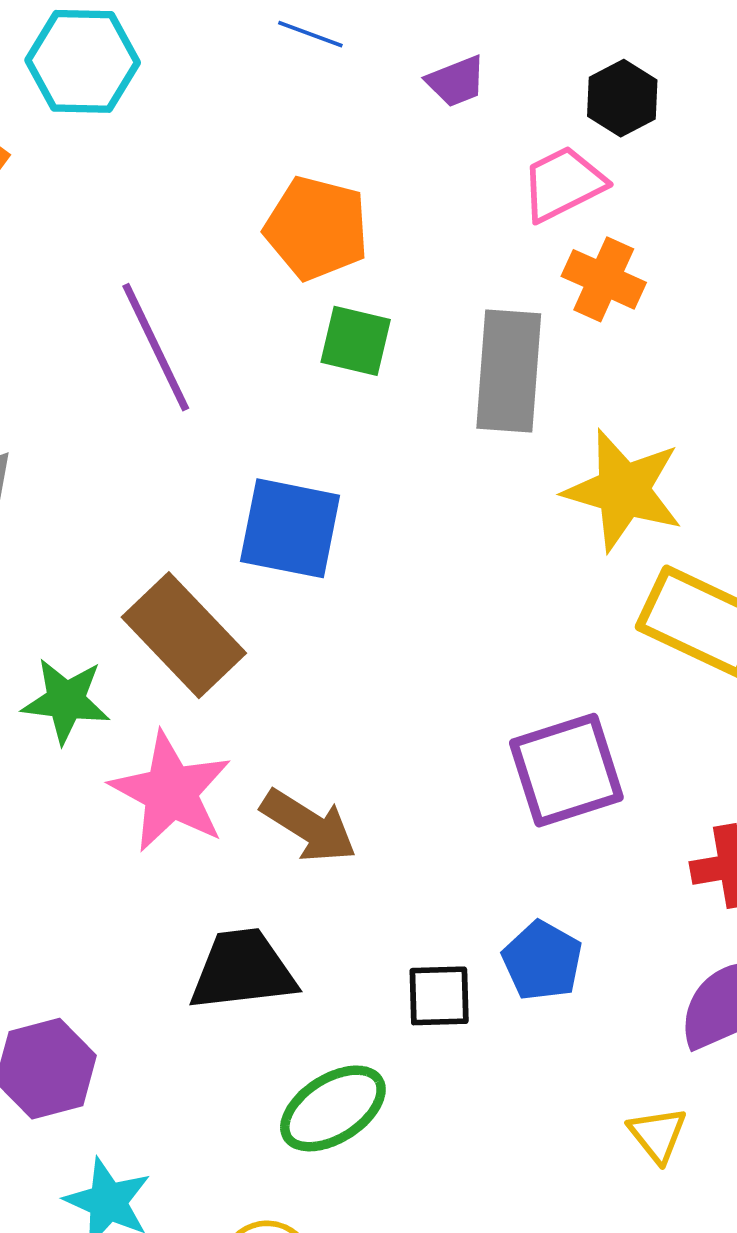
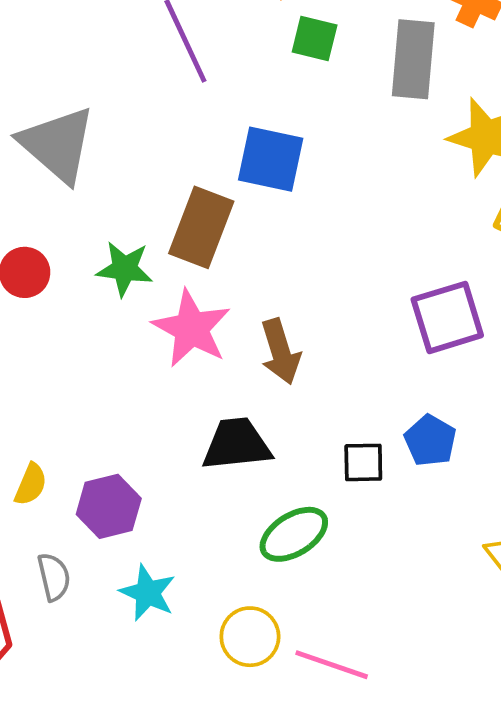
brown rectangle: (184, 635) -> (201, 227), turned 64
brown arrow: (309, 826) -> (280, 352), turned 40

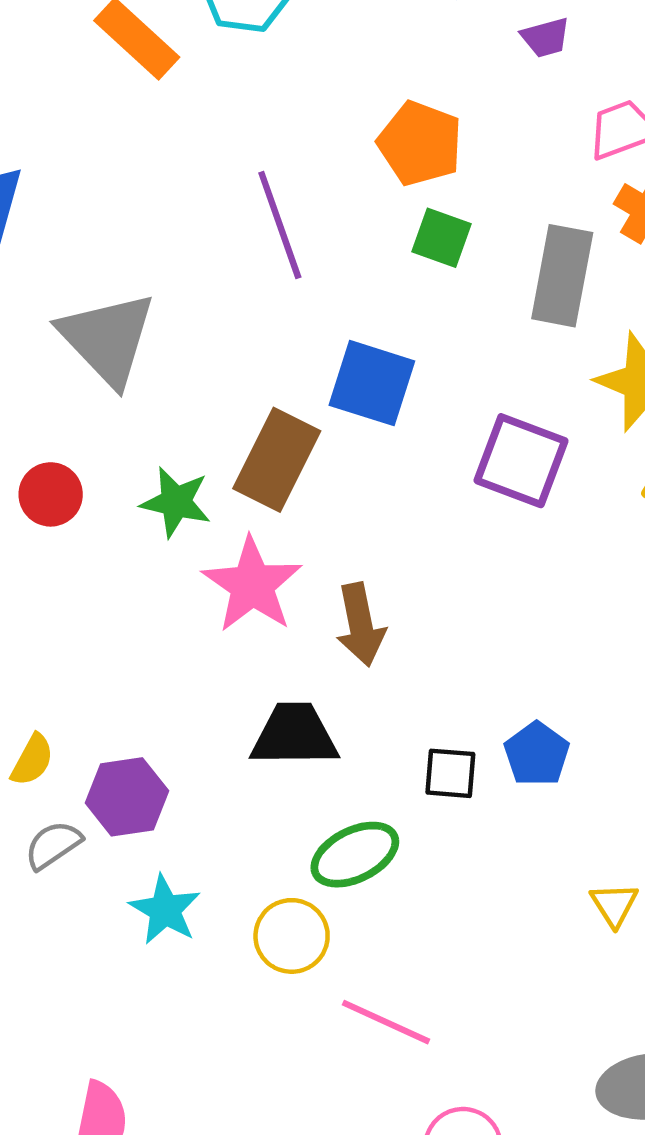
purple square: (447, 317) -> (521, 461), moved, turned 32
gray semicircle: (54, 577) -> (53, 845), moved, turned -117
yellow circle: (250, 637) -> (292, 936), moved

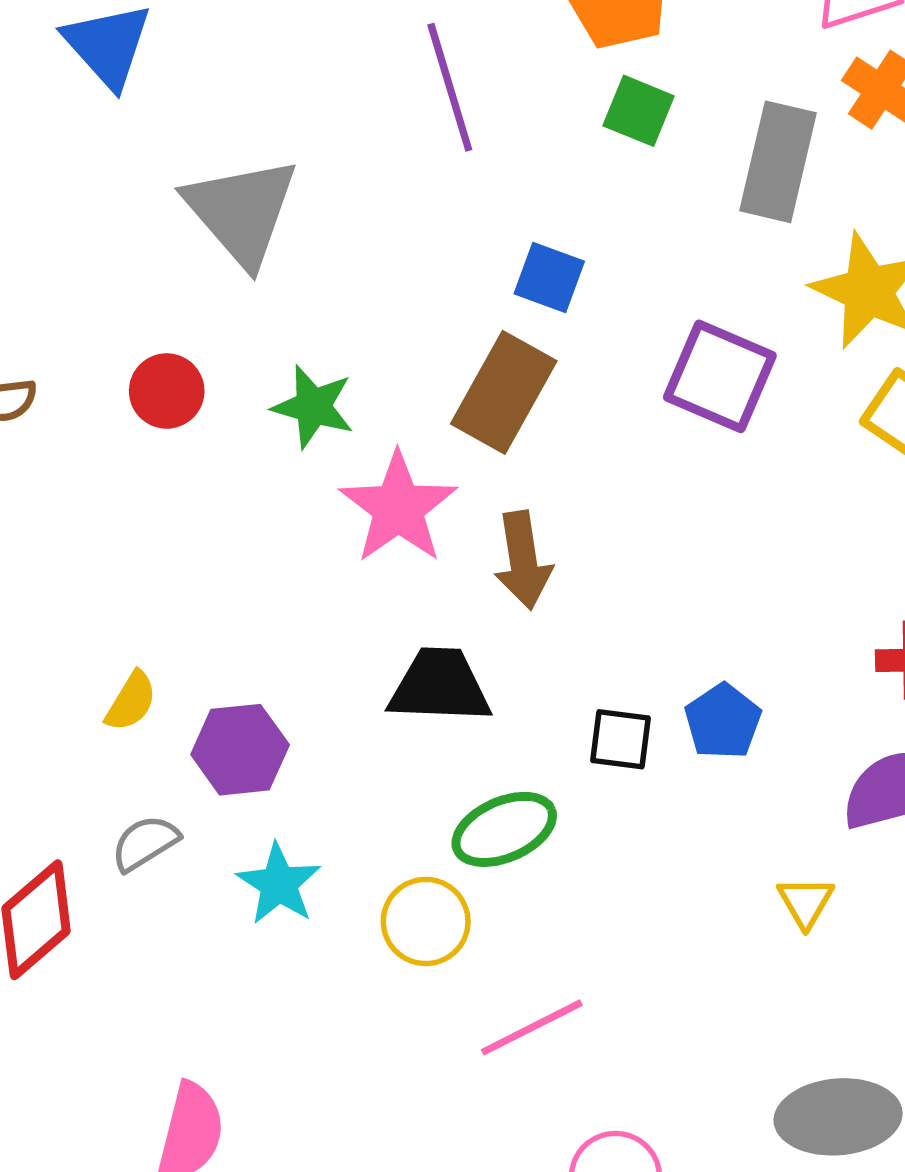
blue square: (372, 383) -> (549, 277), size x0.7
brown rectangle: (277, 460) -> (504, 392), moved
gray semicircle: (53, 845) -> (145, 843), moved
pink line: (386, 1022) -> (532, 1027), turned -54

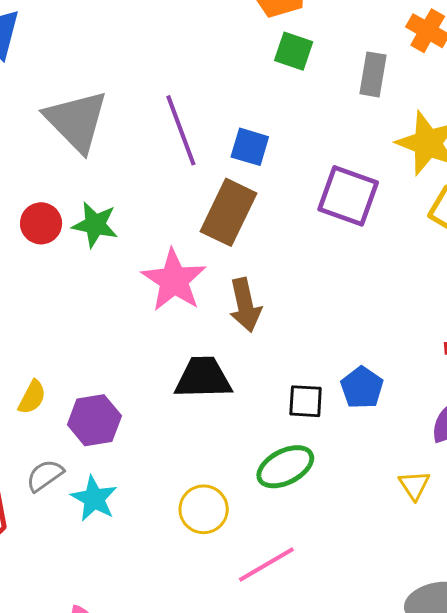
purple line: (450, 87) -> (181, 130), moved
gray rectangle: (778, 162) -> (373, 74), size x0.7
green star: (313, 407) -> (95, 225), moved
green ellipse: (504, 829) -> (285, 467), moved
cyan star: (279, 884) -> (94, 498), moved

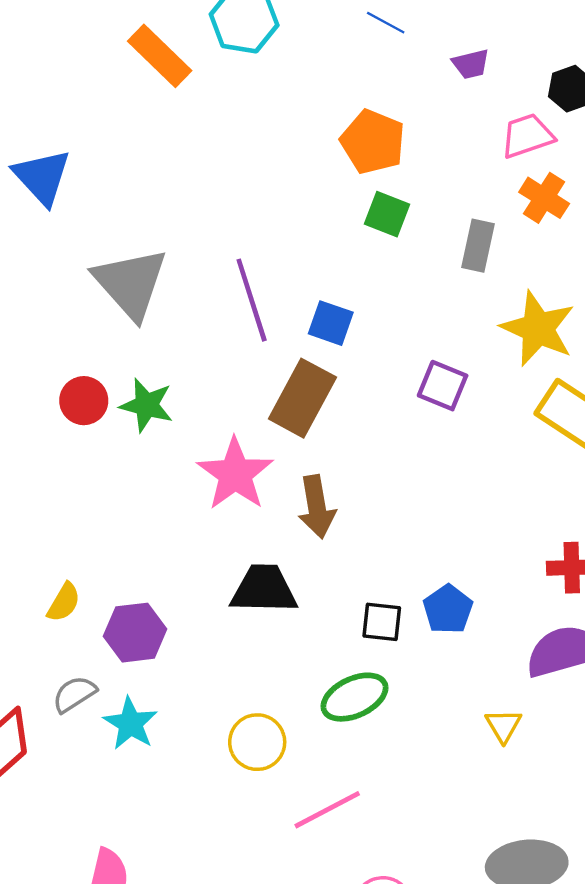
purple square: (348, 196) -> (443, 386), size x0.7

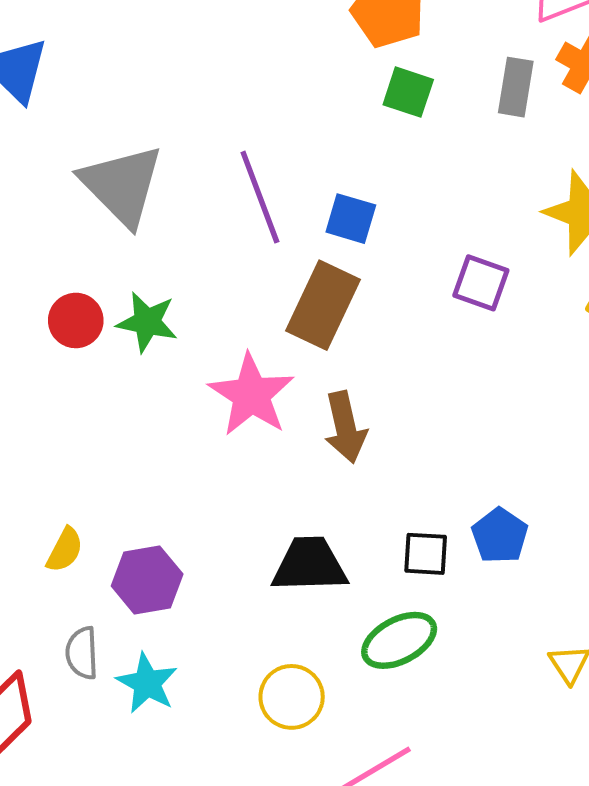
gray rectangle: (478, 246) -> (516, 87), moved
black trapezoid: (264, 589) -> (310, 565), moved
gray semicircle: (74, 694) -> (82, 653), turned -57

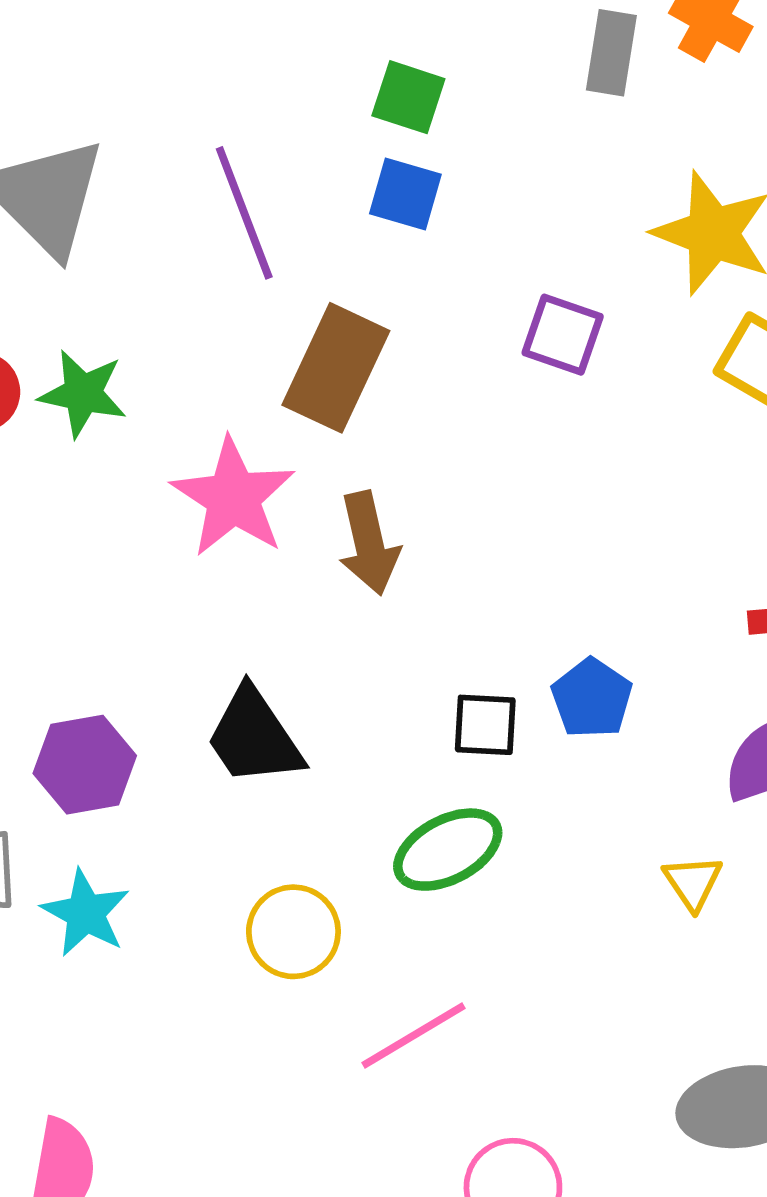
green square: (408, 92) -> (408, 97), moved
blue square: (351, 219) -> (405, 194), moved
black trapezoid: (310, 565) -> (254, 737), moved, turned -122

